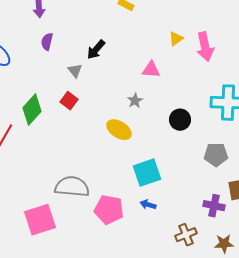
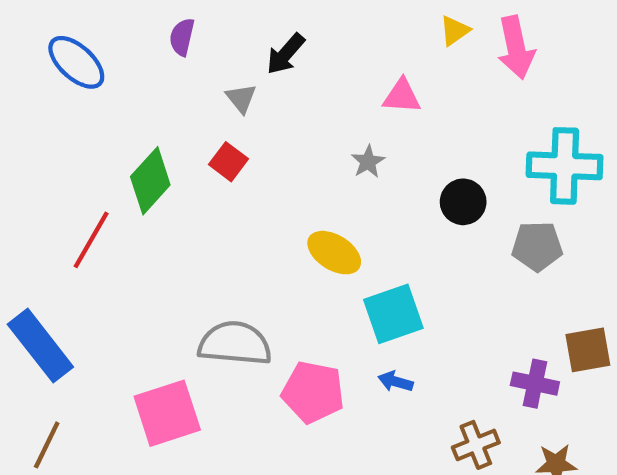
yellow ellipse: (119, 130) -> (334, 253), moved
gray pentagon: (216, 155) -> (537, 246), moved

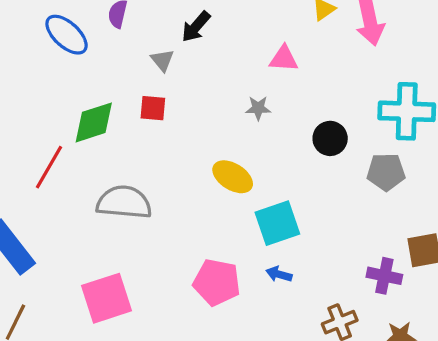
blue ellipse: (76, 62) -> (67, 35), moved
red square: (229, 162) -> (153, 108), turned -32
gray star: (368, 162) -> (258, 108), turned 30
green diamond: (150, 181) -> (94, 122), turned 30
gray semicircle: (235, 343) -> (124, 202), moved

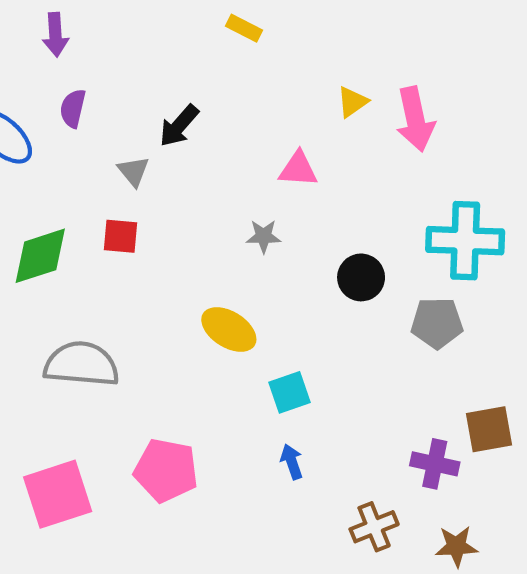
cyan square: (277, 223) -> (290, 392), size x0.7
blue arrow: (279, 274) -> (292, 462), turned 55
pink pentagon: (217, 282) -> (166, 470), moved

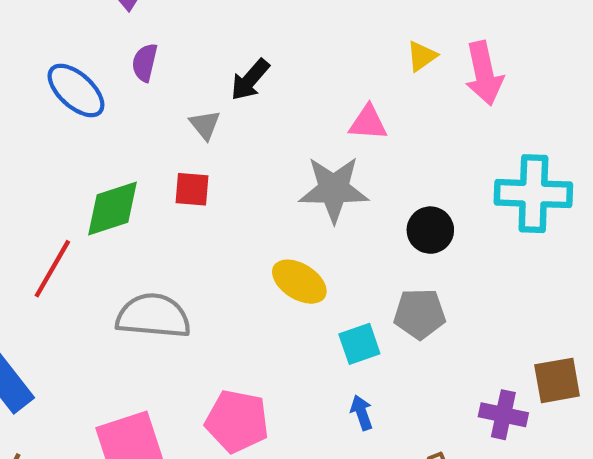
gray star: (264, 236) -> (334, 189), size x2.0
gray pentagon: (437, 323) -> (420, 314), moved

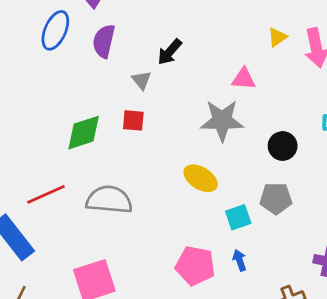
purple semicircle: (145, 63) -> (104, 41), size x1.4
blue ellipse: (76, 90) -> (55, 30), moved, turned 72
red line: (52, 269) -> (46, 194), moved, turned 36
pink pentagon: (237, 421) -> (195, 266), moved

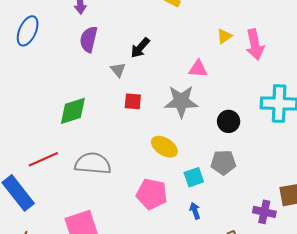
blue ellipse: (55, 30) -> (28, 31), moved
red square: (133, 120) -> (133, 101), moved
pink pentagon: (195, 266) -> (152, 194), moved

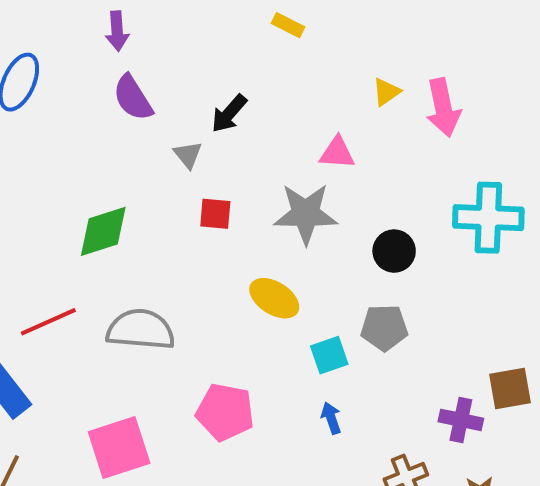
purple semicircle: (89, 39) -> (133, 98), turned -45
pink pentagon: (152, 194) -> (225, 412), moved

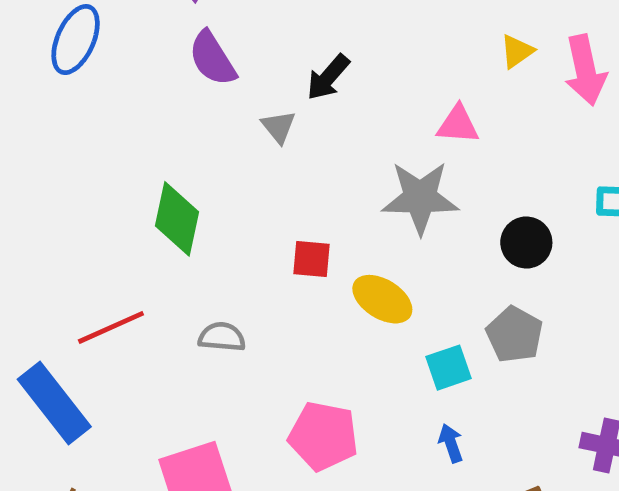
red square: (215, 214) -> (312, 259), moved
green diamond: (103, 231) -> (177, 219), turned -60
gray pentagon: (384, 328) -> (515, 335), turned 30
gray semicircle: (141, 330) -> (222, 337), size x0.6

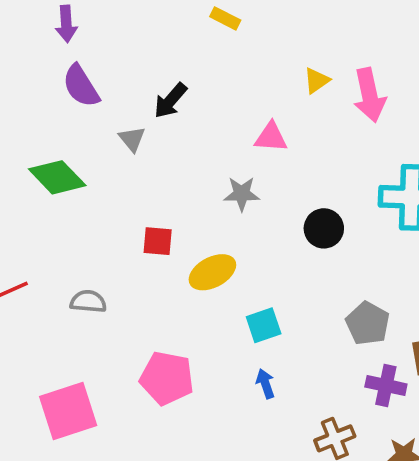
gray star: (420, 198) -> (242, 194), size x0.6
green diamond: (177, 219) -> (57, 177), moved, turned -56
yellow ellipse: (382, 299) -> (212, 272), turned -60
gray pentagon: (515, 335) -> (368, 323), moved

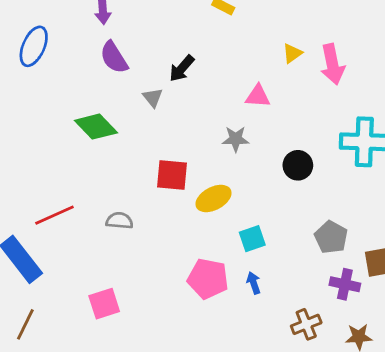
red square: (158, 241) -> (172, 175), size x1.4
pink pentagon: (167, 378) -> (208, 279), moved
pink square: (68, 411) -> (104, 304), size x0.7

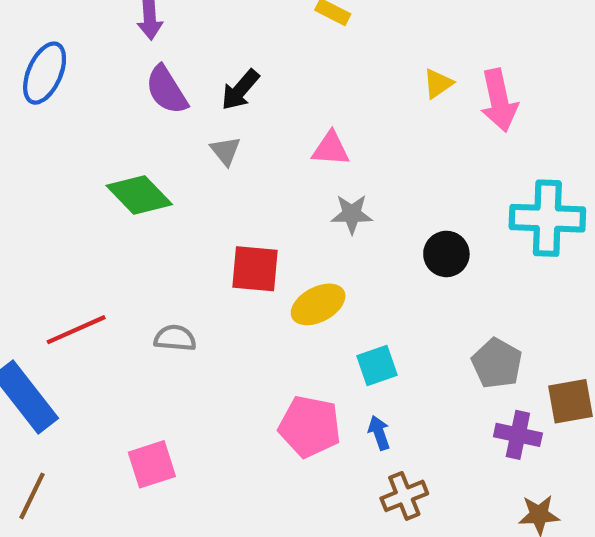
black arrow: (182, 68) -> (240, 90), moved
pink triangle: (258, 96) -> (331, 149), moved
brown cross: (306, 324) -> (404, 496), moved

